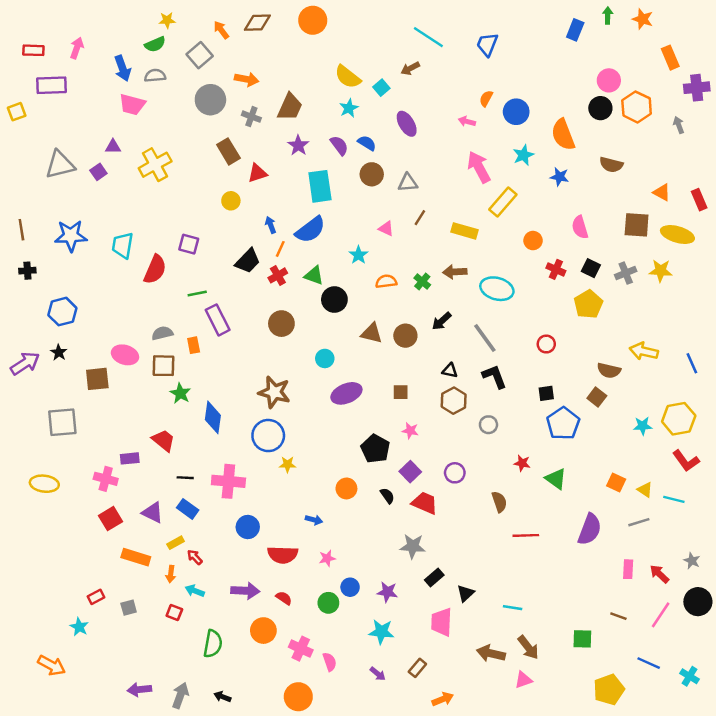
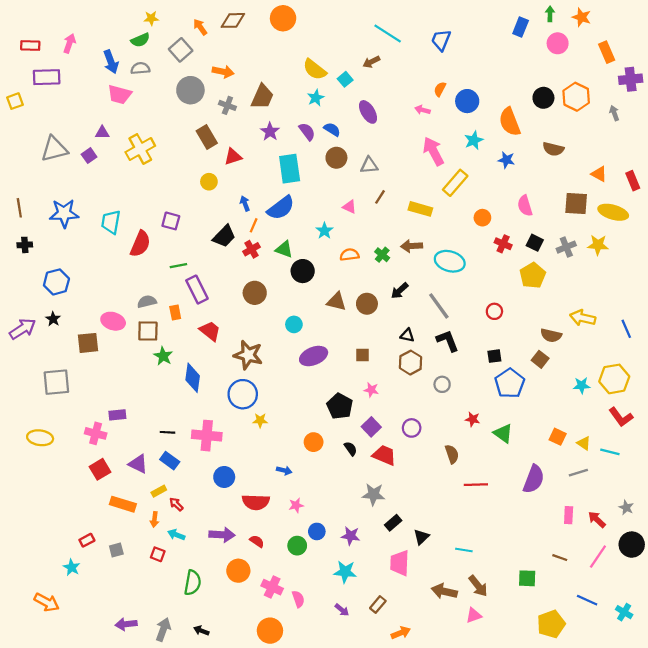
pink circle: (609, 80) -> (558, 43), moved
red trapezoid: (163, 440) -> (210, 331), moved

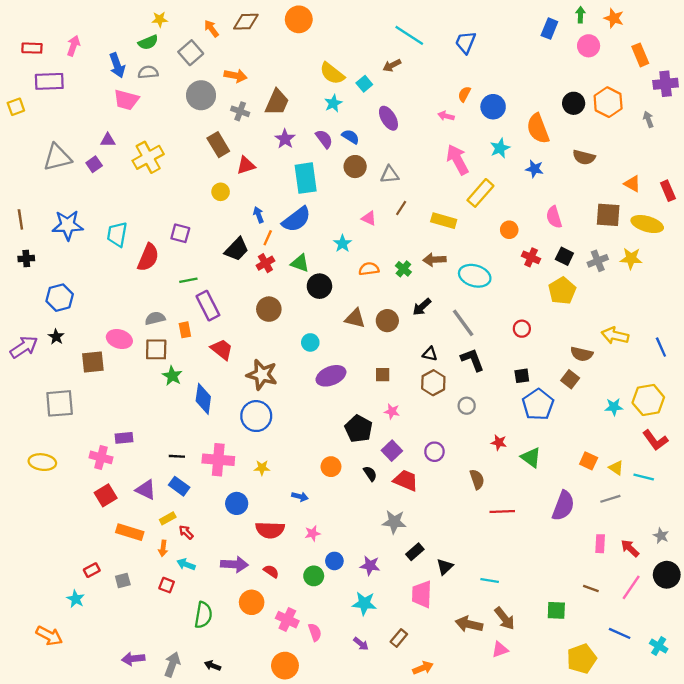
yellow star: (260, 420) -> (262, 468), moved

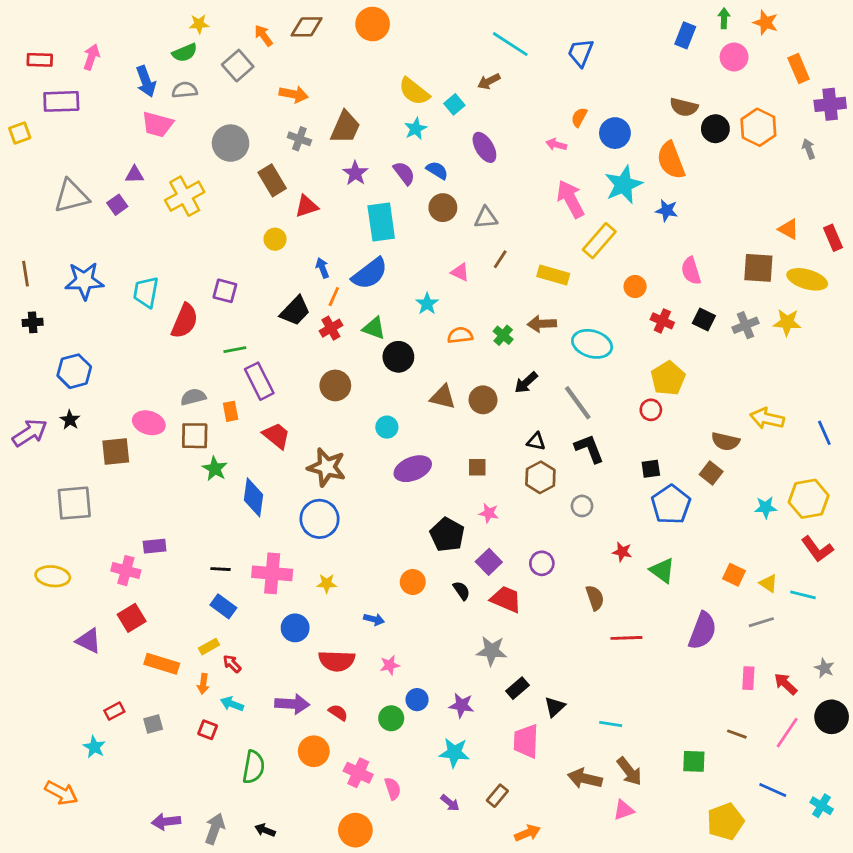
gray circle: (201, 95) -> (231, 143), moved
cyan star: (500, 148) -> (624, 185), size x1.5
brown semicircle: (584, 157) -> (684, 107), moved
yellow pentagon: (562, 291) -> (668, 378), moved
purple triangle: (146, 490) -> (89, 641), moved

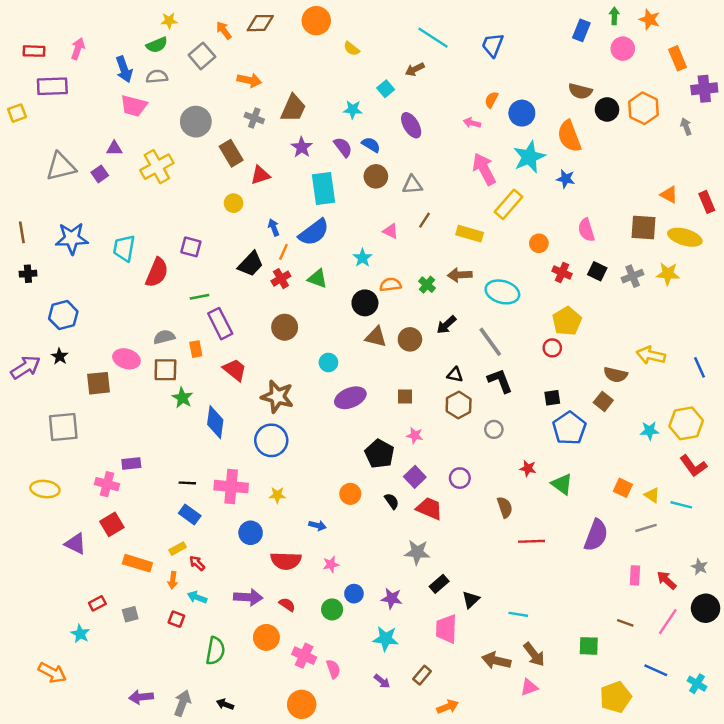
yellow semicircle: (414, 91) -> (352, 49), moved, size x0.6
cyan star: (416, 129) -> (353, 109), turned 30
black circle: (398, 357) -> (365, 303), moved

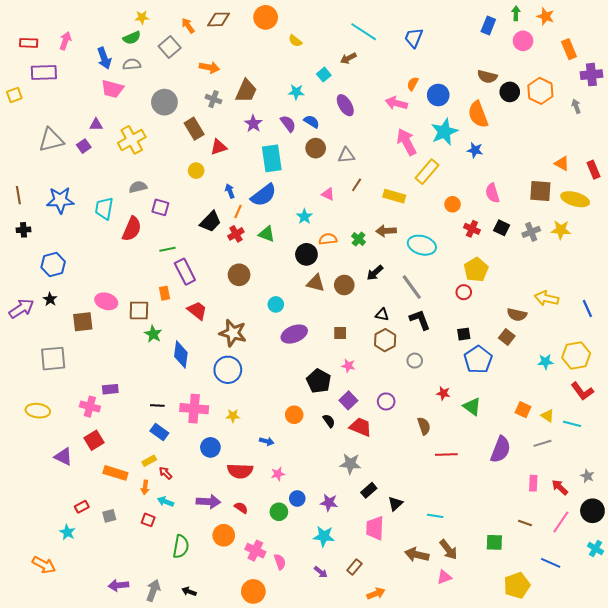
pink arrow: (472, 123) -> (396, 103), size x1.5
gray semicircle: (164, 337) -> (138, 187), moved
cyan cross: (697, 684) -> (596, 549), moved

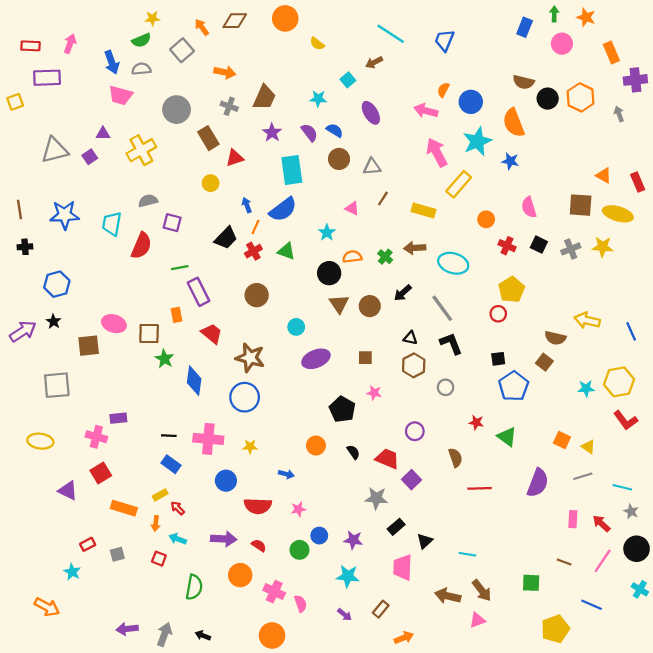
brown triangle: (316, 283) -> (339, 304), turned 42
purple square: (348, 400) -> (411, 480), moved
cyan line: (572, 424) -> (622, 487), moved

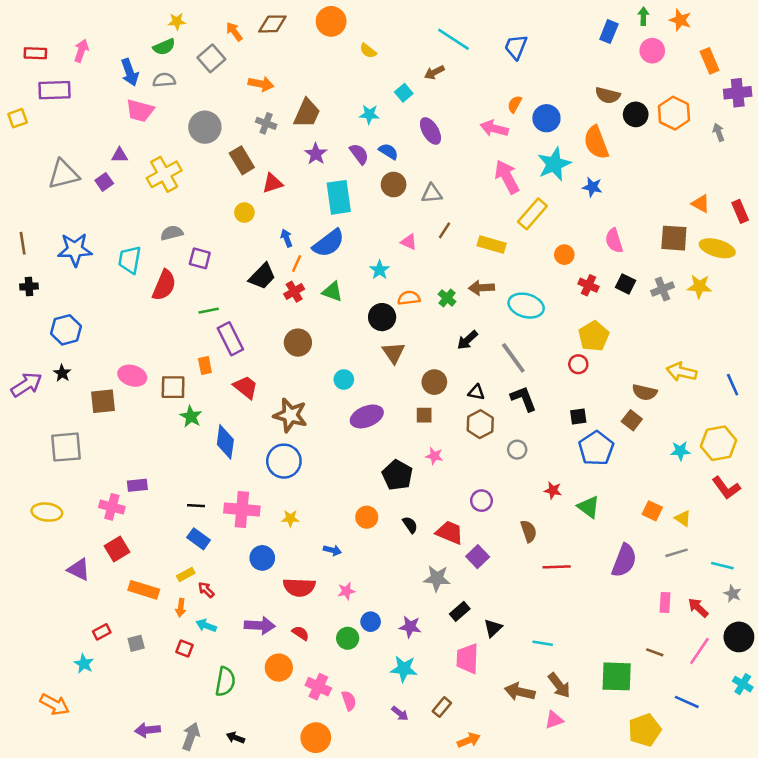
brown circle: (370, 306) -> (434, 382), moved
green square: (531, 583) -> (617, 676), size x1.5

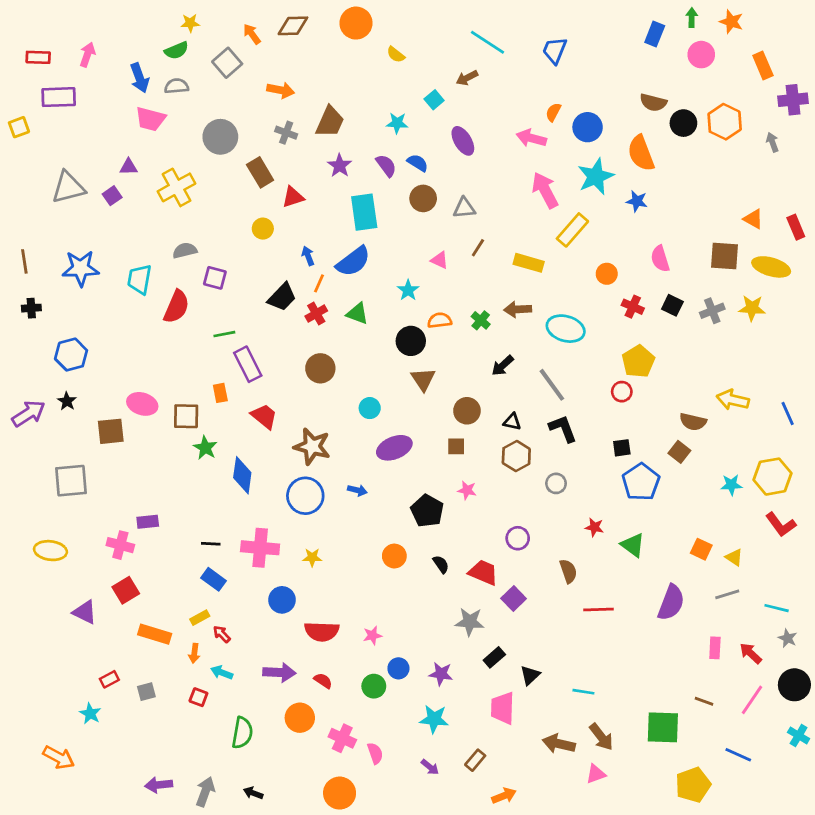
blue arrow: (332, 550) -> (357, 490), moved

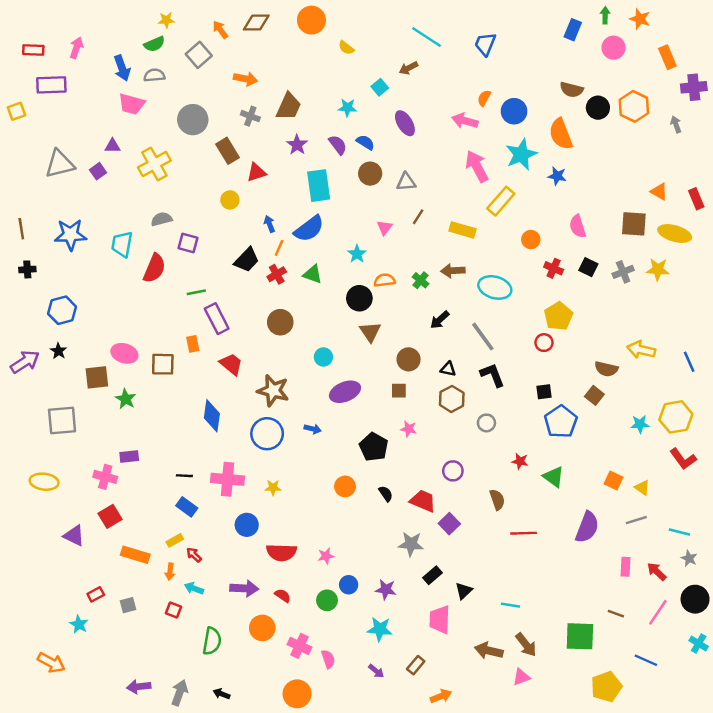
pink triangle: (440, 260) -> (385, 228), turned 42
green star: (205, 448) -> (126, 399), moved

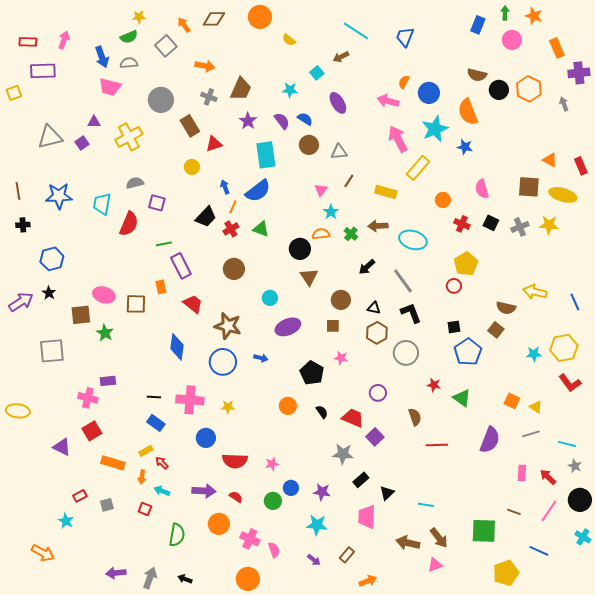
cyan star: (357, 254) -> (331, 212), moved
gray circle: (486, 423) -> (406, 353), size x1.6
yellow ellipse: (44, 482) -> (18, 411), moved

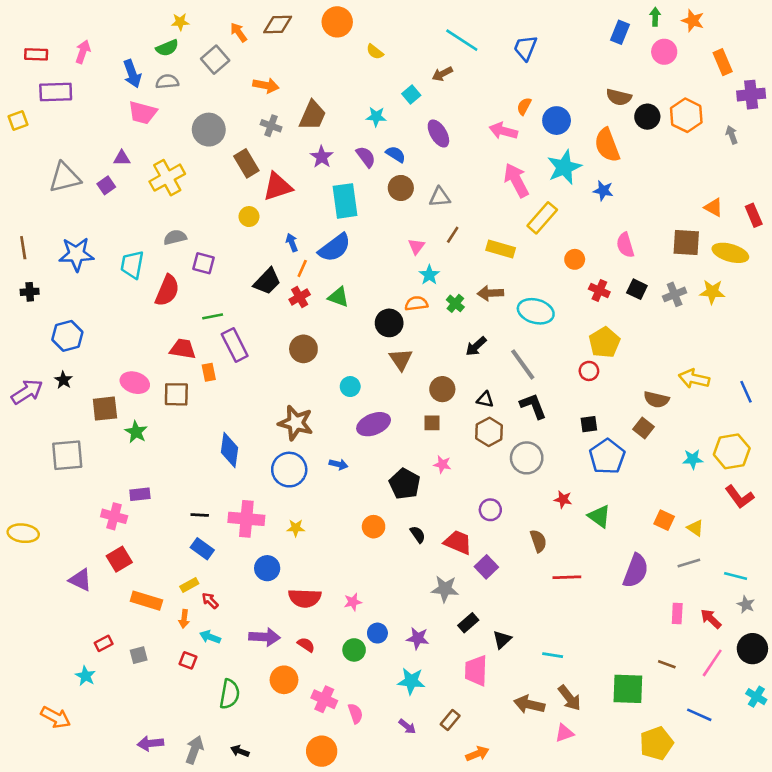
red triangle: (214, 144) -> (278, 187), size x1.4
red trapezoid: (193, 304) -> (183, 349), moved, turned -30

